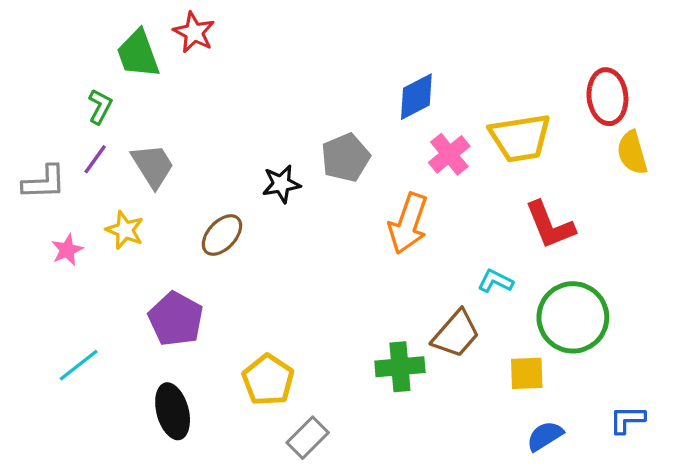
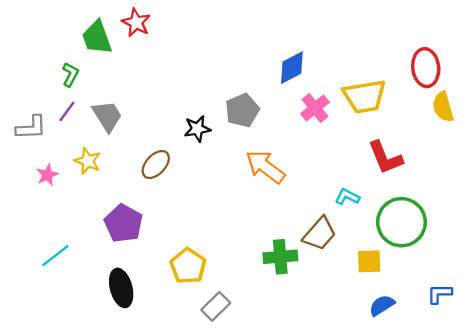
orange arrow: (408, 223) -> (265, 167), moved, turned 108

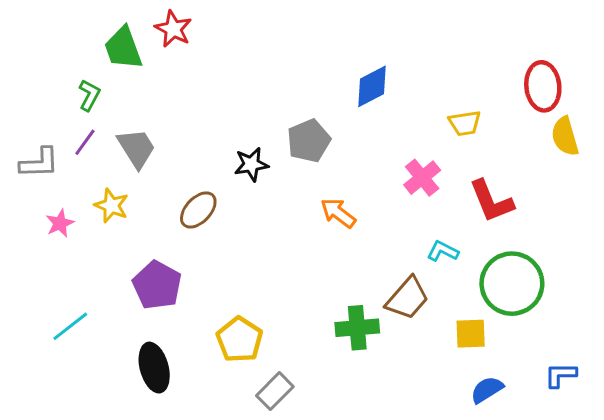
yellow trapezoid: (365, 96) -> (465, 123), size x0.6
pink cross: (315, 108) -> (422, 178), moved
orange arrow: (265, 167) -> (338, 213), size x0.7

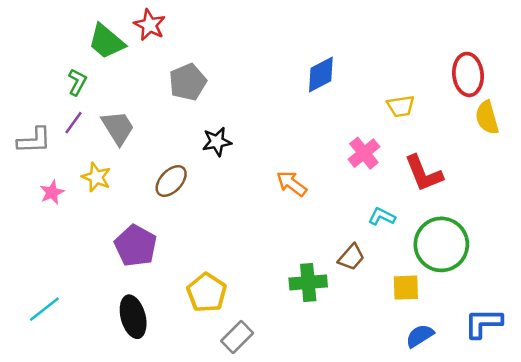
green trapezoid: (123, 48) -> (106, 41), turned -30
gray pentagon: (309, 141) -> (188, 82), moved
brown trapezoid: (407, 298) -> (351, 257), size x0.7
cyan line: (70, 326) -> (44, 309), moved
blue L-shape: (560, 375) -> (483, 323), size x1.4

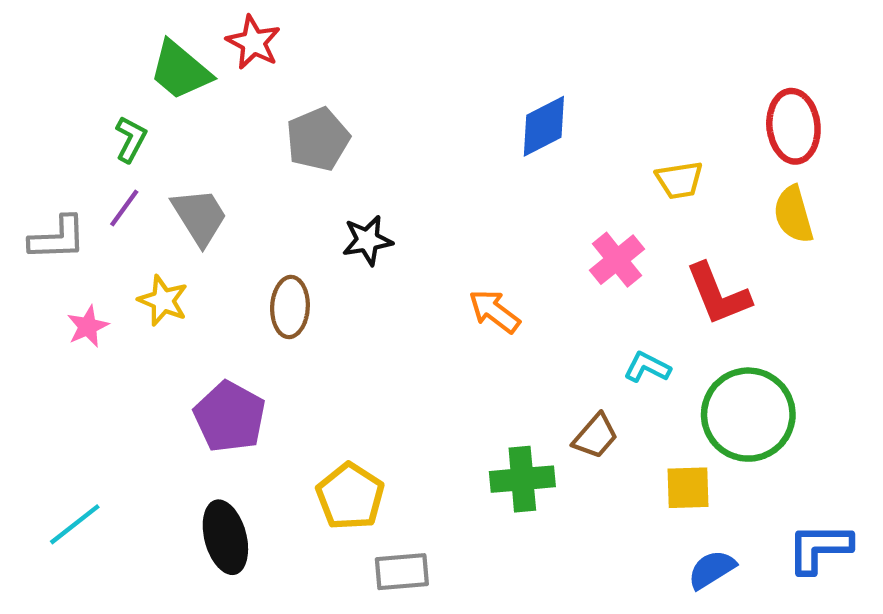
yellow semicircle: (487, 118) -> (793, 214), moved
brown ellipse: (171, 181) -> (290, 307), turned -40
gray rectangle: (237, 337) -> (402, 572), turned 40

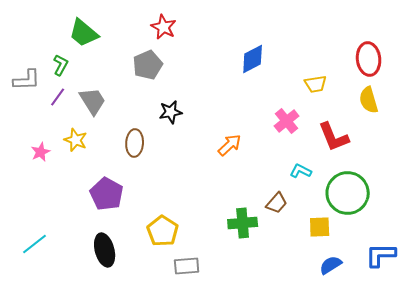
red star: (253, 42) -> (164, 27), moved
gray L-shape: (58, 238) -> (27, 80), moved
orange arrow: (494, 311) -> (230, 145), turned 100

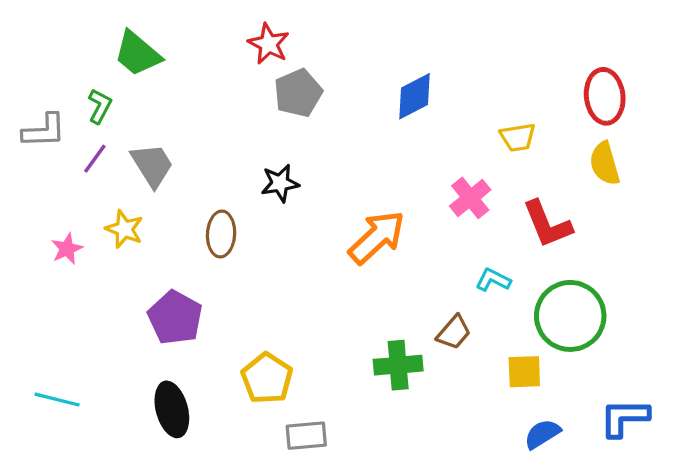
gray pentagon: (148, 65) -> (298, 93), moved
orange arrow: (230, 145) -> (377, 237), size x1.5
cyan line: (35, 244) -> (57, 400), turned 52

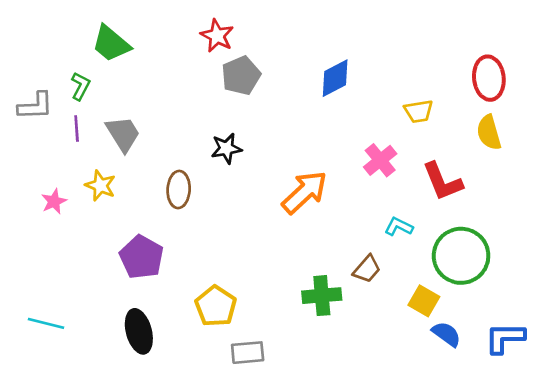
purple line: (95, 159) -> (77, 129), turned -40
yellow square: (524, 372) -> (424, 301), turned 32
blue semicircle: (542, 434) -> (446, 334), moved, turned 68

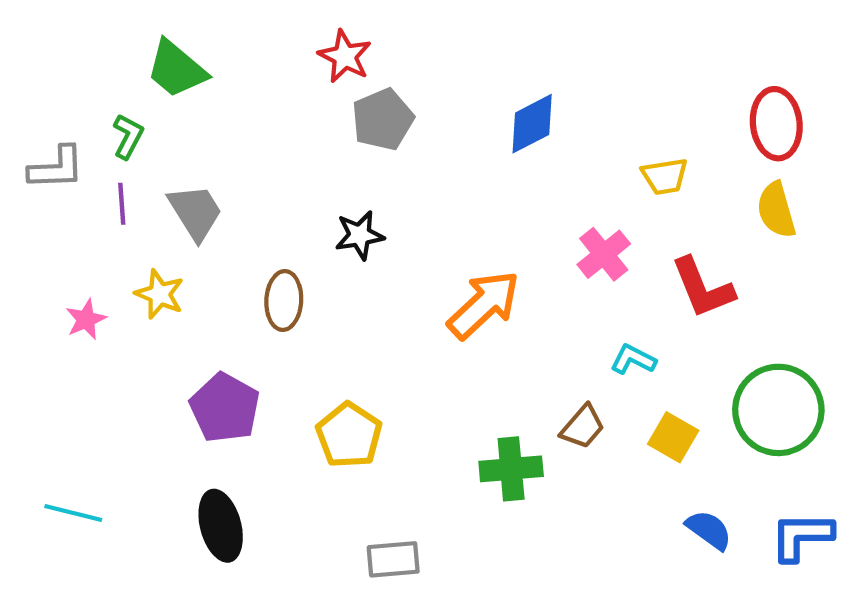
green circle: (461, 256) -> (778, 410), moved
yellow square: (424, 301) -> (673, 437), moved
yellow pentagon: (216, 306) -> (349, 435), moved

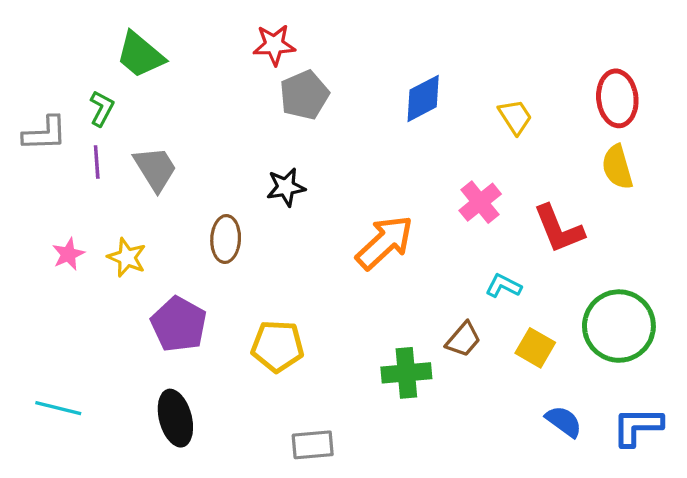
red star: (345, 56) -> (274, 45), turned -30
yellow trapezoid: (665, 176) -> (515, 117), moved, turned -114
yellow star: (160, 294) -> (127, 257), moved
yellow pentagon: (349, 435) -> (278, 346), turned -30

